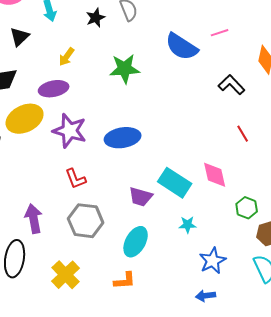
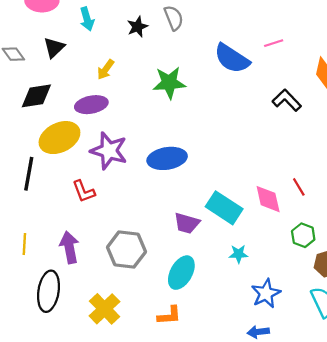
red line: (243, 134) -> (299, 187), moved
red L-shape: (76, 179) -> (84, 191), moved

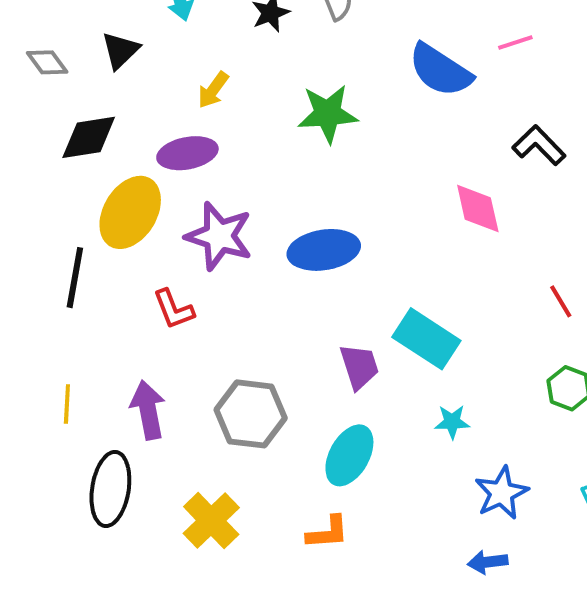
yellow ellipse: (59, 138) -> (130, 212), turned -33
pink diamond: (268, 199) -> (478, 208), moved
purple trapezoid: (187, 223) -> (359, 366), turned -124

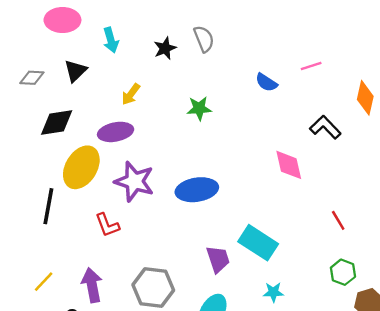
gray diamond: (47, 62) -> (32, 78), turned -50
blue semicircle: (440, 70) -> (266, 82), size x0.6
green star: (328, 114) -> (199, 108), size x0.7
yellow line: (67, 404) -> (44, 282), turned 40

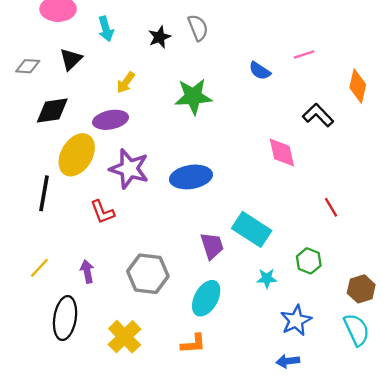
green star: (199, 108) -> (193, 96), size x1.5
green hexagon: (343, 272) -> (309, 261), moved
purple arrow: (92, 285) -> (87, 271), size x0.7

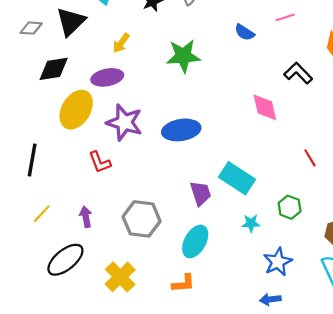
black triangle: (71, 59) -> (71, 22), size x1.4
black line: (44, 193) -> (32, 160), moved
black ellipse: (65, 318) -> (65, 260), turned 42

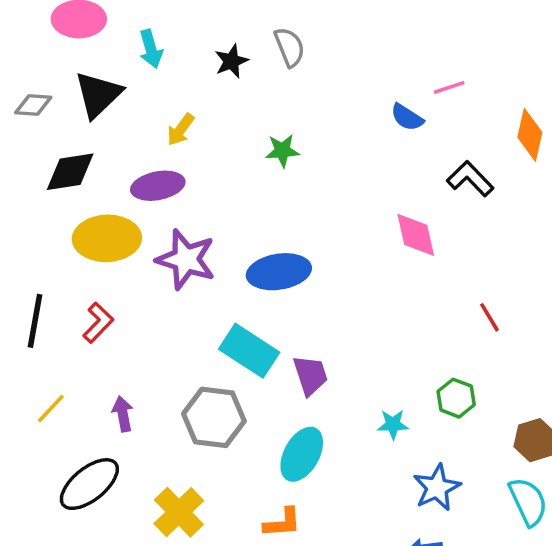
blue semicircle: (245, 32) -> (407, 117), moved
green star: (183, 56) -> (282, 151), size x0.6
yellow ellipse: (76, 110) -> (107, 238), turned 57
red L-shape: (100, 162) -> (98, 323), moved, turned -115
cyan rectangle: (237, 178) -> (249, 351), moved

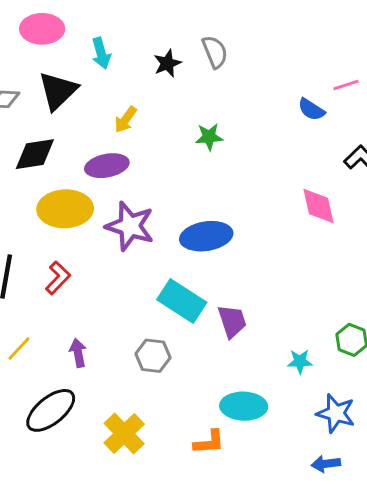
gray hexagon: (214, 417) -> (153, 356), size x0.7
cyan ellipse: (302, 454) -> (244, 406), moved, turned 63
blue star: (437, 488) -> (336, 413), turned -30

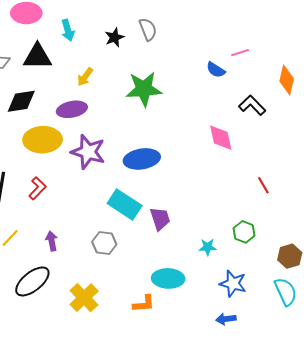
black triangle: (58, 91) -> (37, 57), turned 44
green star: (209, 137) -> (144, 89), size x1.8

